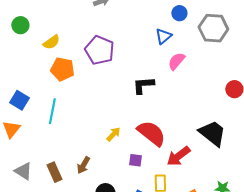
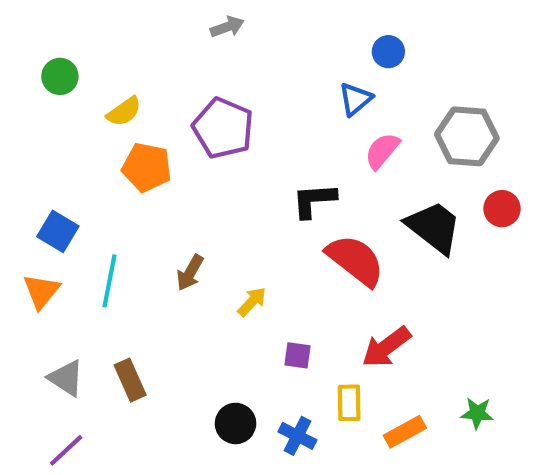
gray hexagon: (213, 28) -> (467, 136), moved
cyan line: (52, 111) -> (109, 281), moved
red semicircle: (151, 133) -> (355, 260), moved
black trapezoid: (212, 133) -> (434, 227), moved
brown arrow: (83, 165) -> (190, 273), moved

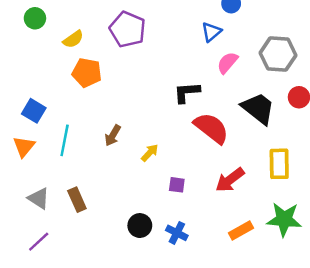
purple pentagon: (223, 128) -> (127, 29), moved
yellow rectangle: (349, 403) -> (279, 164), moved, size x1.4
green star: (477, 413) -> (284, 219), size x1.8

